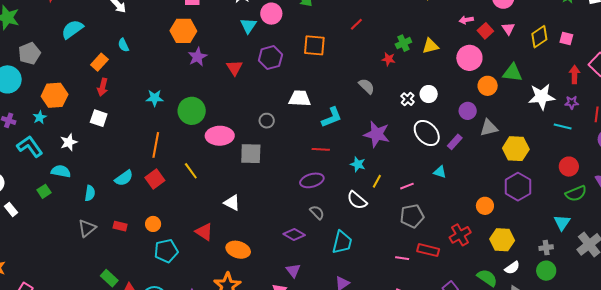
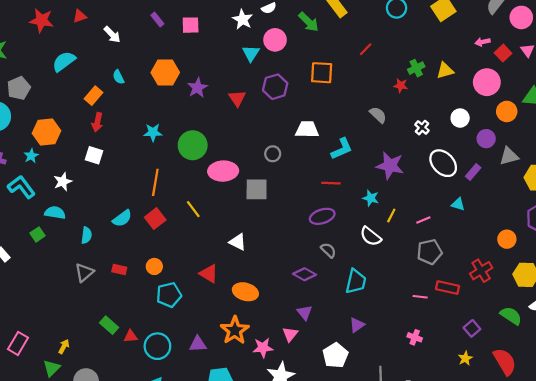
orange hexagon: (183, 31) -> (165, 73), moved
white circle: (429, 94) -> (460, 118), moved

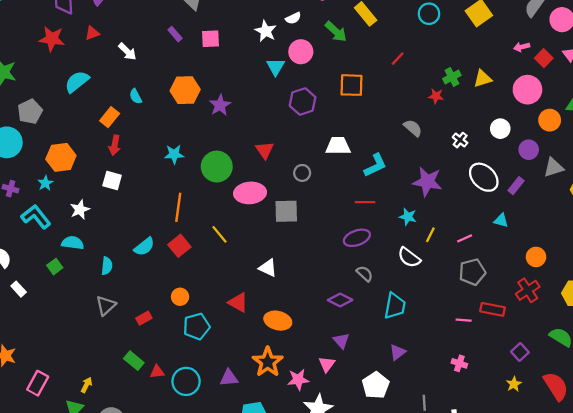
red triangle: (237, 98) -> (265, 150), moved
orange circle: (507, 239) -> (536, 257), moved
red rectangle: (119, 270) -> (144, 318), moved, turned -40

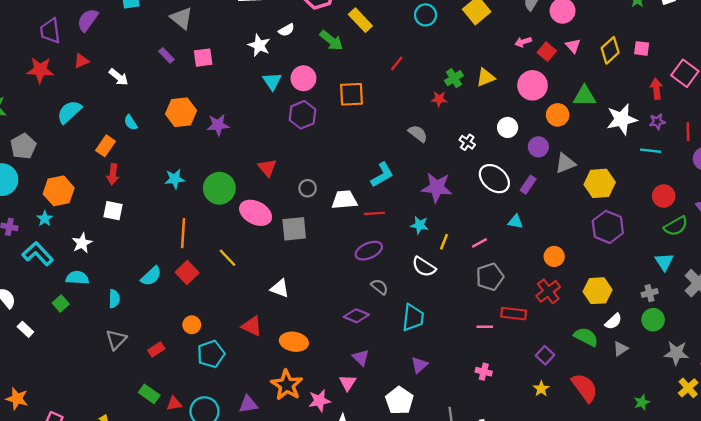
pink circle: (301, 52) -> (303, 78), moved
purple star: (220, 105) -> (218, 125), turned 30
white trapezoid: (338, 146) -> (344, 200), moved
pink ellipse: (250, 193) -> (256, 213), turned 36

